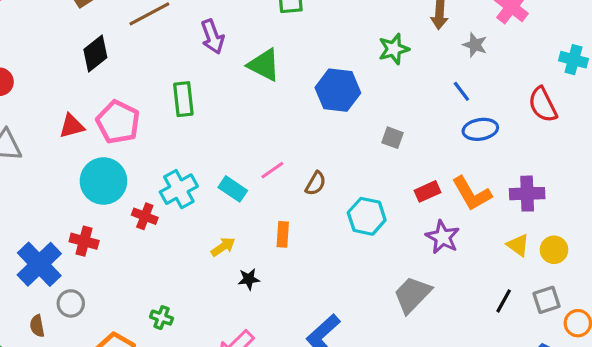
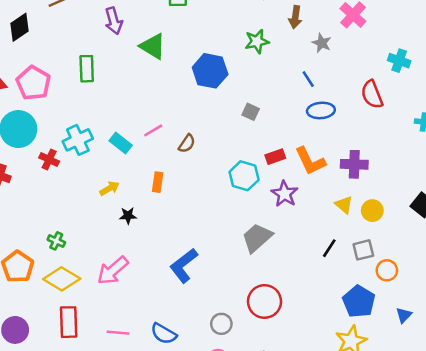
cyan hexagon: (367, 216) -> (244, 176), moved

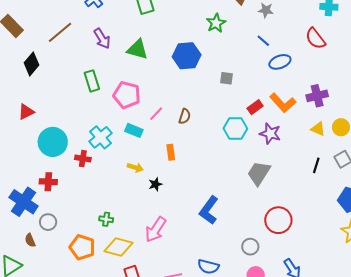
pink pentagon: (33, 83) -> (127, 95), moved
yellow arrow: (109, 188) -> (135, 168), turned 63

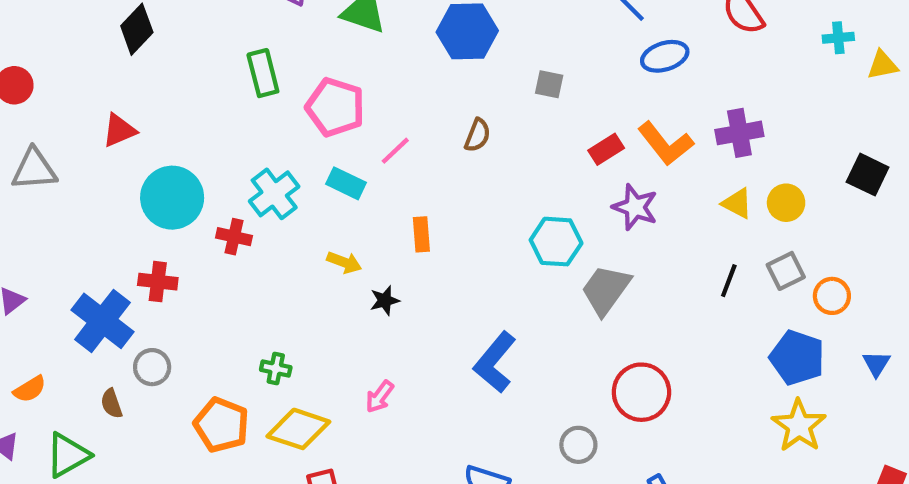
brown semicircle: (185, 116) -> (477, 135), moved
cyan hexagon: (235, 129) -> (556, 242), moved
pink arrow: (156, 230) -> (380, 397), size x0.6

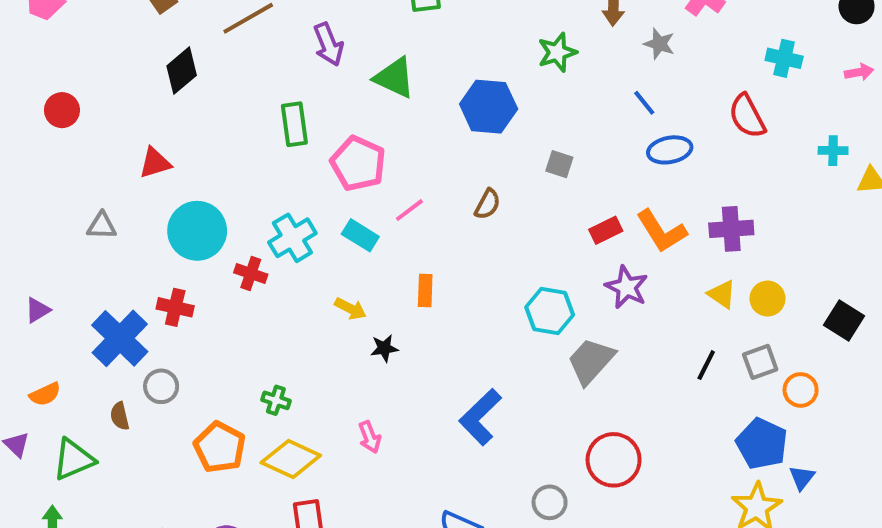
gray triangle: (34, 169) -> (102, 226), moved, size x0.7
black square: (868, 175) -> (844, 320), moved
blue triangle: (876, 364) -> (802, 478), moved
pink arrow: (380, 397) -> (370, 437), turned -64

